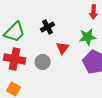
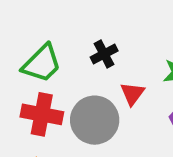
gray circle: (43, 62) -> (95, 120), size x1.6

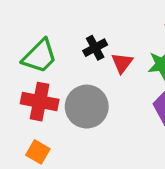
red triangle: (132, 94) -> (122, 63), moved

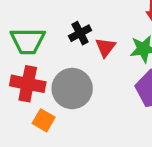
green trapezoid: (40, 56) -> (28, 41), turned 45
orange square: (38, 152) -> (44, 120), moved

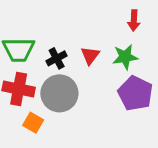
black cross: (80, 33) -> (57, 58), moved

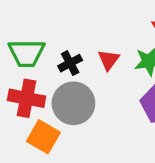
orange square: (33, 123) -> (43, 137), size x1.4

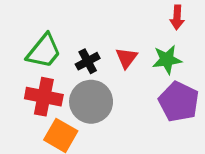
green trapezoid: (27, 53) -> (44, 51), turned -51

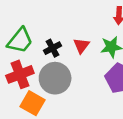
red cross: (44, 97) -> (20, 74), turned -32

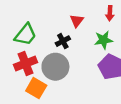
red triangle: (81, 46) -> (77, 21), moved
black cross: (53, 48) -> (63, 41), moved

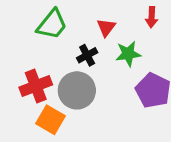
green trapezoid: (25, 35) -> (52, 24), moved
green star: (103, 40) -> (128, 54), moved

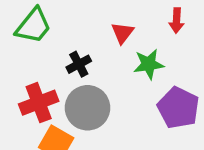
green trapezoid: (52, 24) -> (33, 26), moved
black cross: (87, 55) -> (79, 64), moved

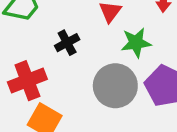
gray circle: (88, 108) -> (115, 86), moved

